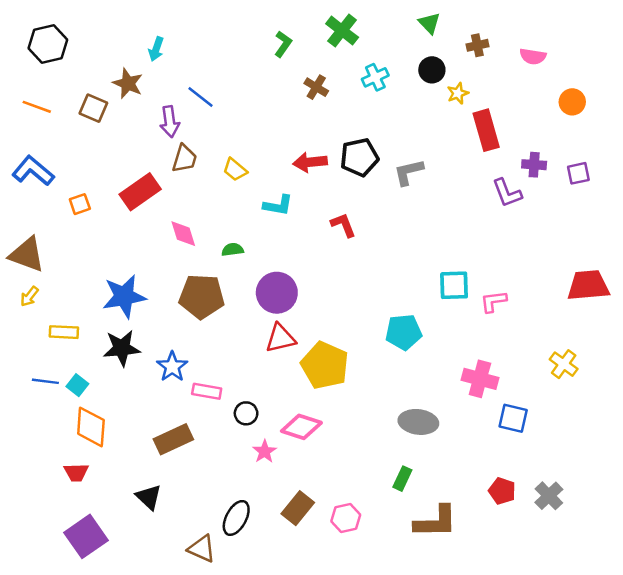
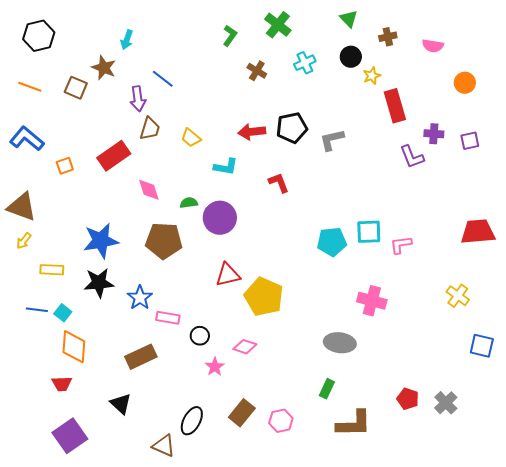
purple circle: (277, 293) -> (220, 218), moved
cyan pentagon: (404, 332) -> (332, 242), moved
pink cross: (480, 379) -> (372, 301), moved
blue square: (513, 418) -> (482, 346), moved
pink diamond: (301, 427) -> (245, 347), size x0.7

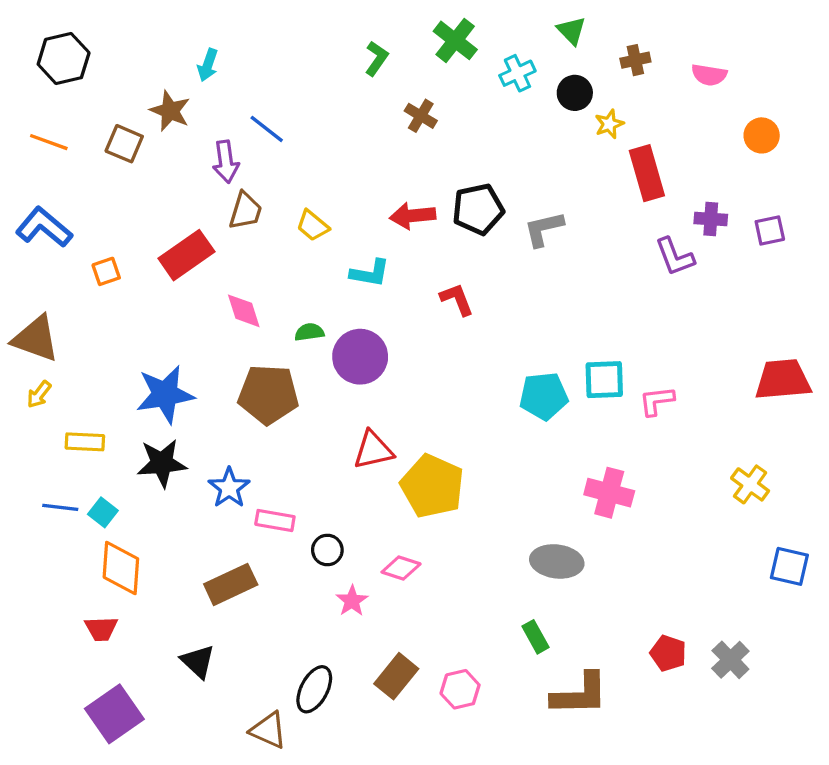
cyan cross: (305, 63) -> (517, 73), moved
green rectangle: (327, 389) -> (535, 637), turned -54

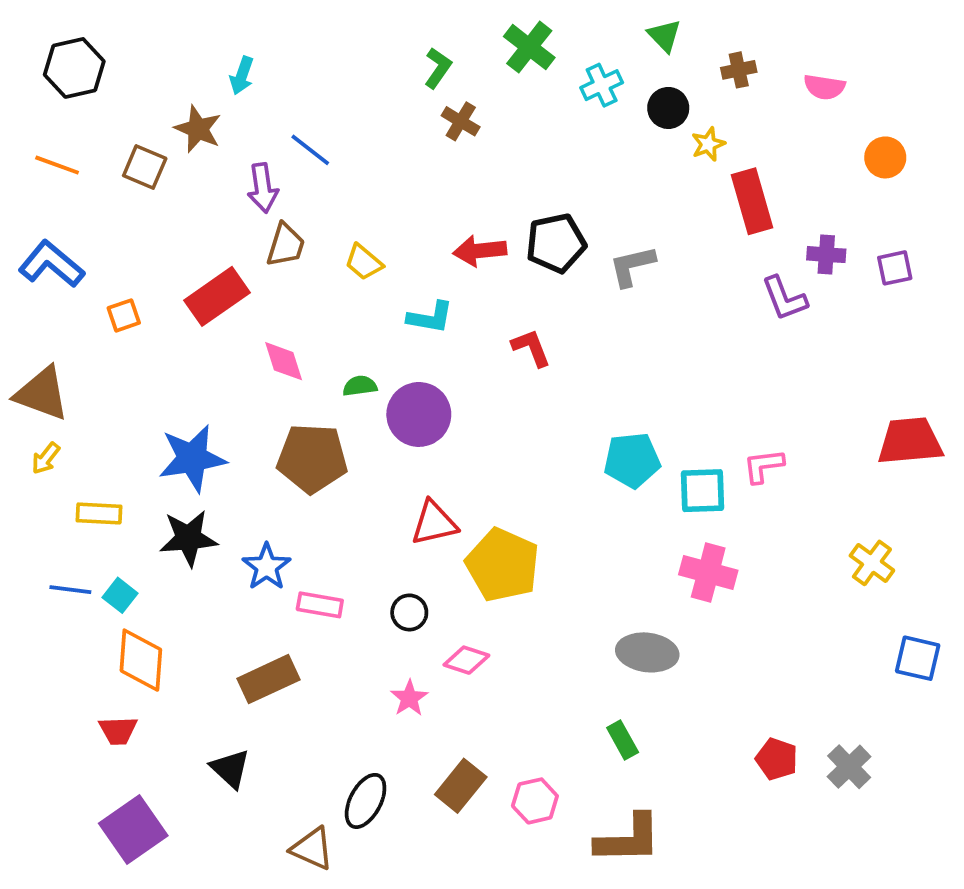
brown cross: (421, 116) -> (461, 121), moved
cyan square: (604, 380) -> (702, 491), moved
black circle: (327, 550) -> (409, 612), moved
brown L-shape: (580, 694) -> (628, 839), moved

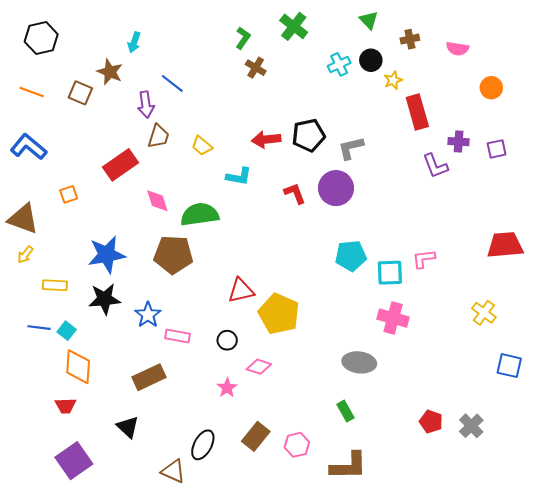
cyan cross: (602, 85) -> (339, 64), moved
orange square: (124, 315) -> (69, 194), moved
green semicircle: (360, 386) -> (200, 214), size x2.0
purple circle: (419, 414) -> (336, 188), moved

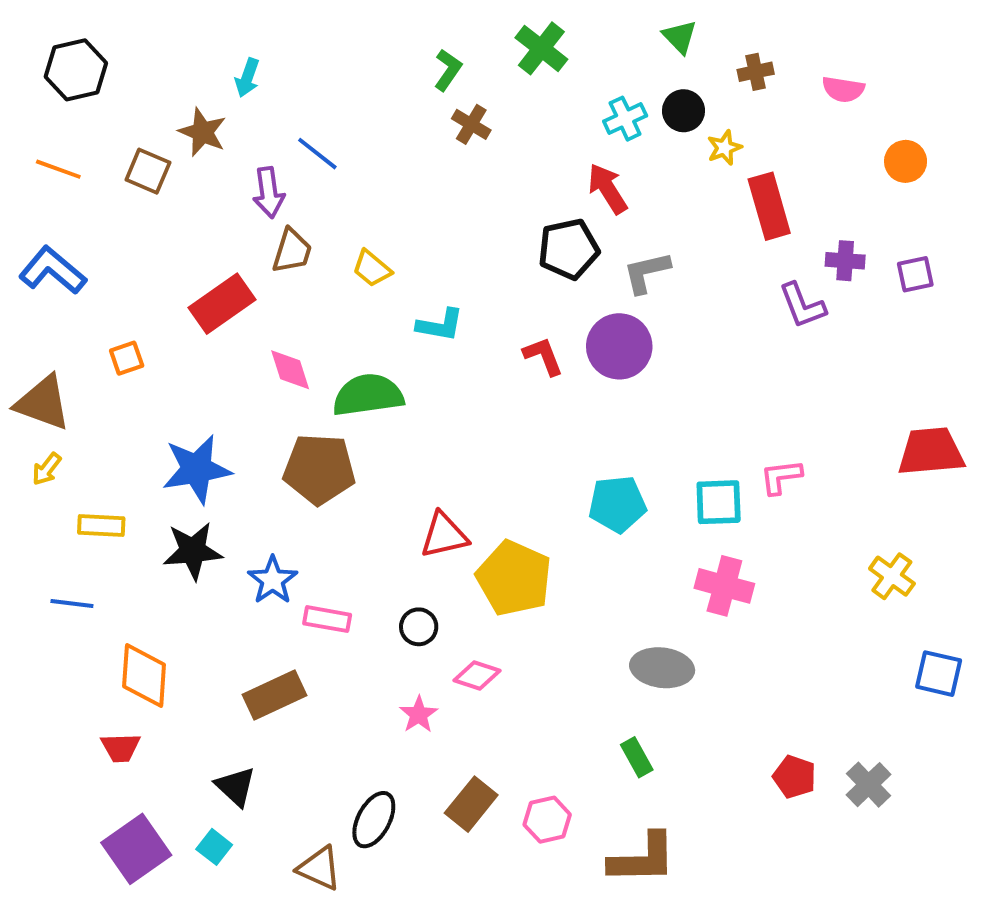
red arrow: (266, 139) -> (608, 189), moved, turned 64
cyan pentagon: (351, 256) -> (617, 504), moved
cyan square: (67, 331) -> (214, 847), moved

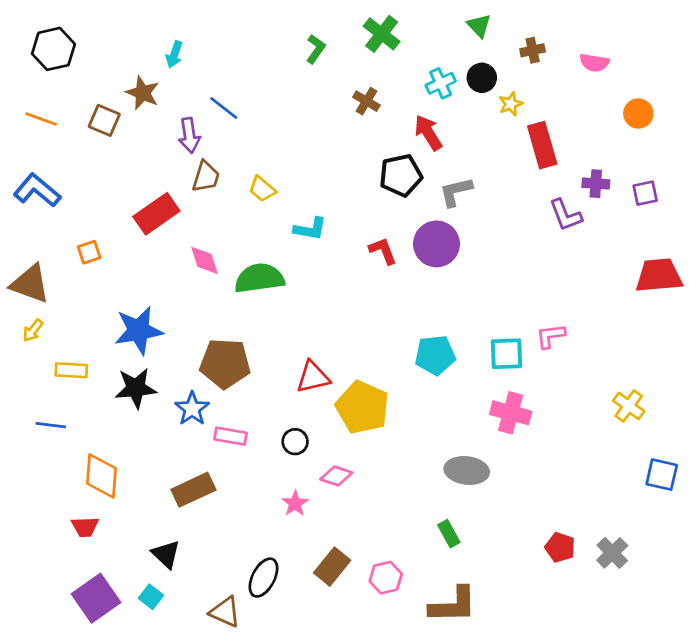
brown cross: (471, 124) -> (366, 101), moved
red trapezoid: (931, 452) -> (659, 276), moved
brown pentagon: (319, 469) -> (225, 363), moved

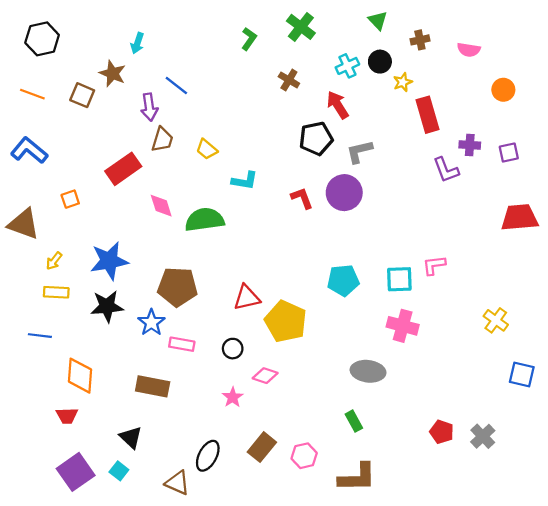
yellow arrow: (33, 330) -> (54, 261), moved
brown rectangle: (193, 490) -> (153, 386), turned 36

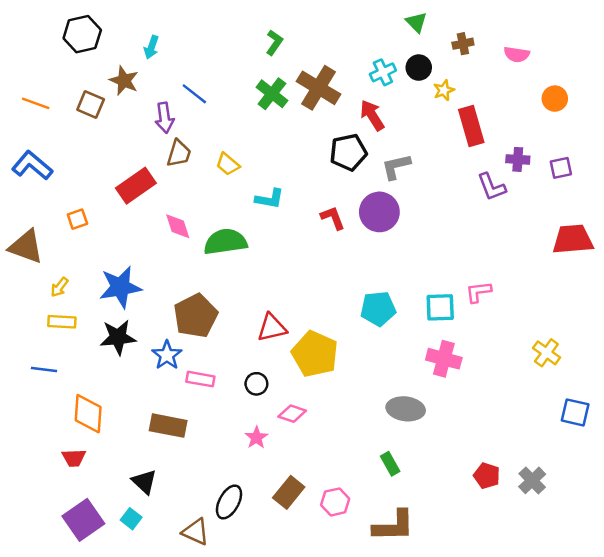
green cross: (301, 27) -> (272, 94), moved
black hexagon: (42, 39) -> (82, 34), moved
brown cross: (289, 80) -> (318, 88), size x1.8
brown pentagon: (177, 287) -> (196, 316), turned -30

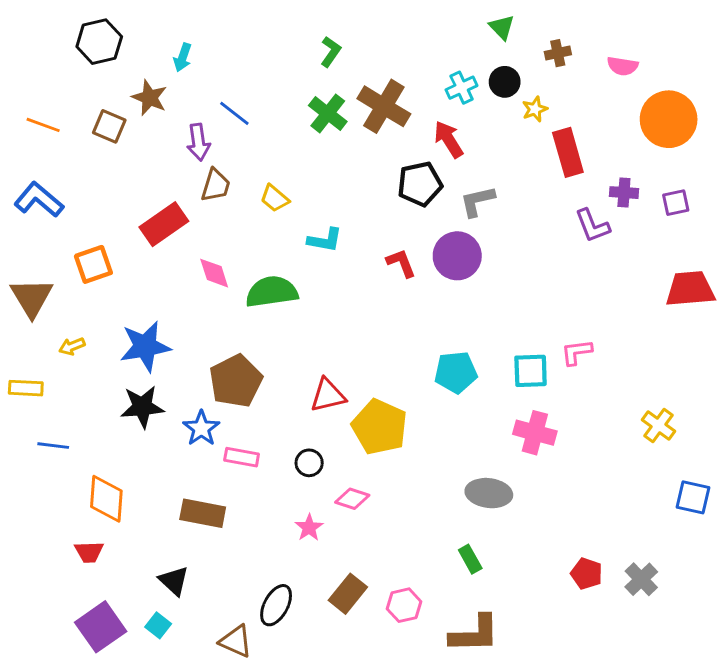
orange circle: (555, 99) -> (669, 119), size x1.8
orange square: (77, 219) -> (93, 264), size x1.5
brown triangle: (26, 247) -> (32, 298), turned 39
yellow arrow: (60, 287) -> (72, 346), turned 30
yellow rectangle: (62, 322) -> (26, 388), moved

